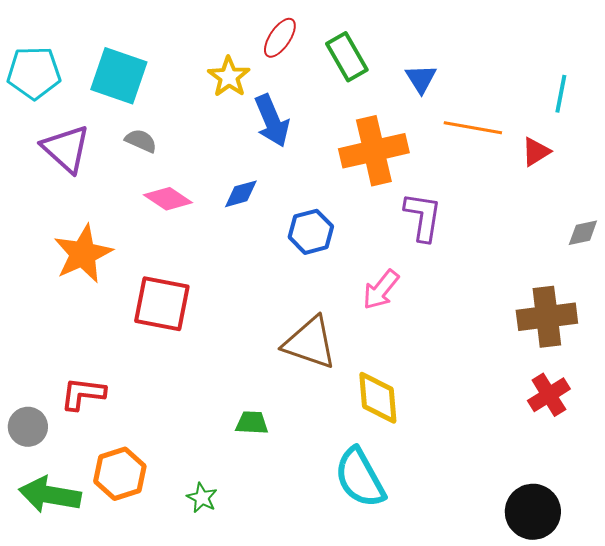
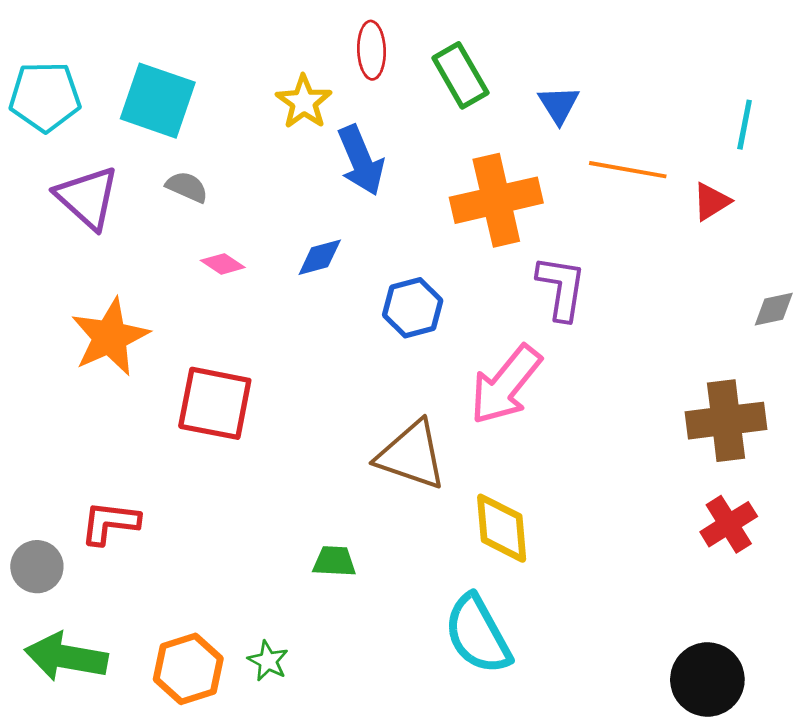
red ellipse: (280, 38) -> (371, 50), turned -36
pink diamond: (168, 199) -> (223, 264), size x0.7
pink arrow: (381, 290) -> (506, 385), size x1.5
orange hexagon: (120, 474) -> (188, 669), moved

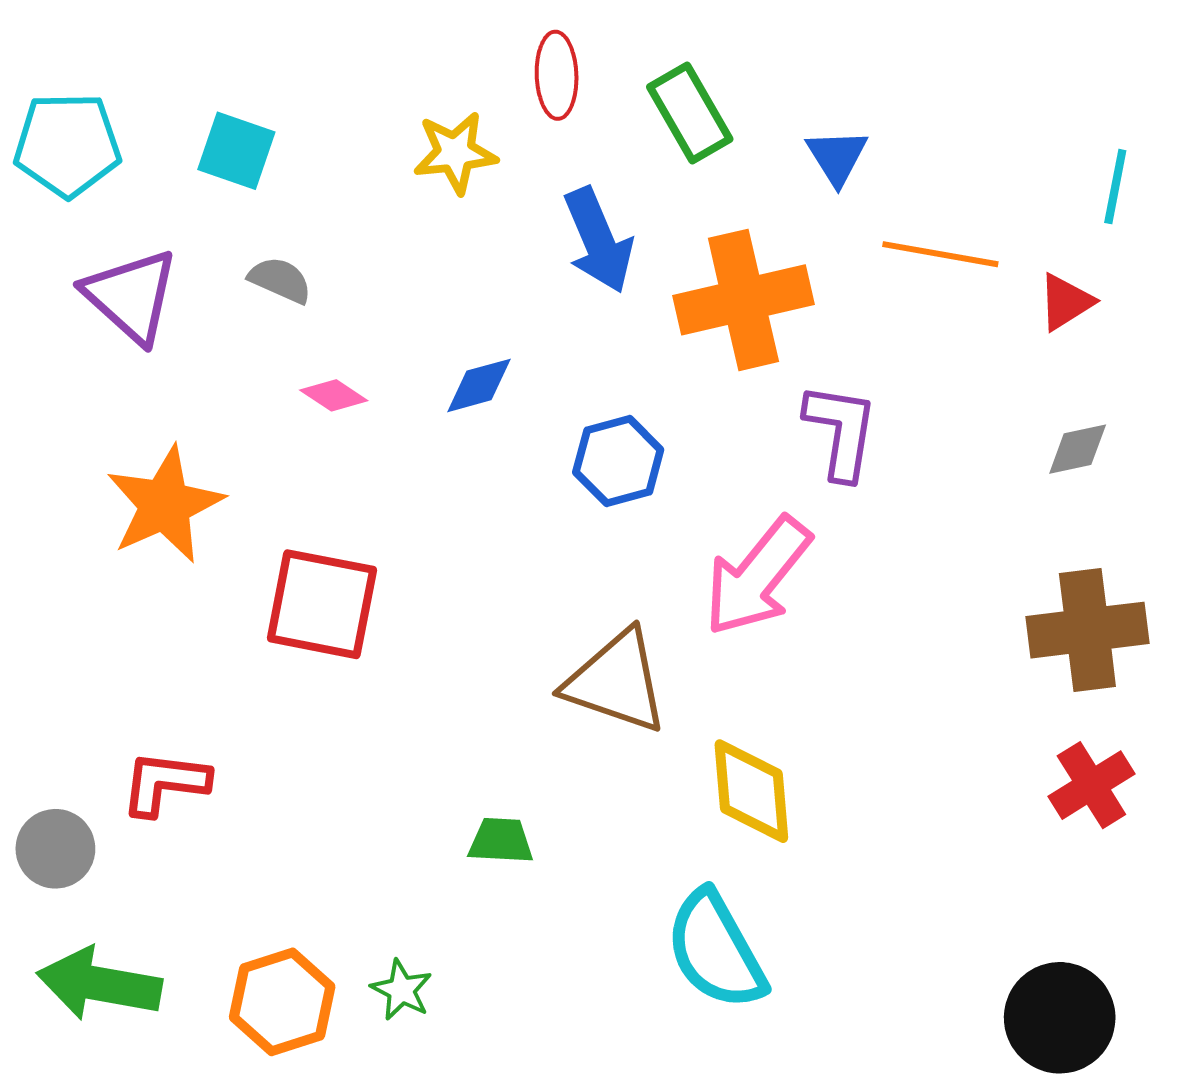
cyan square: (158, 101) -> (236, 151), size x0.7
yellow star: (304, 102) -> (455, 153), turned 30
blue arrow: (361, 160) -> (598, 240), moved
gray diamond: (774, 309) -> (1078, 449), moved

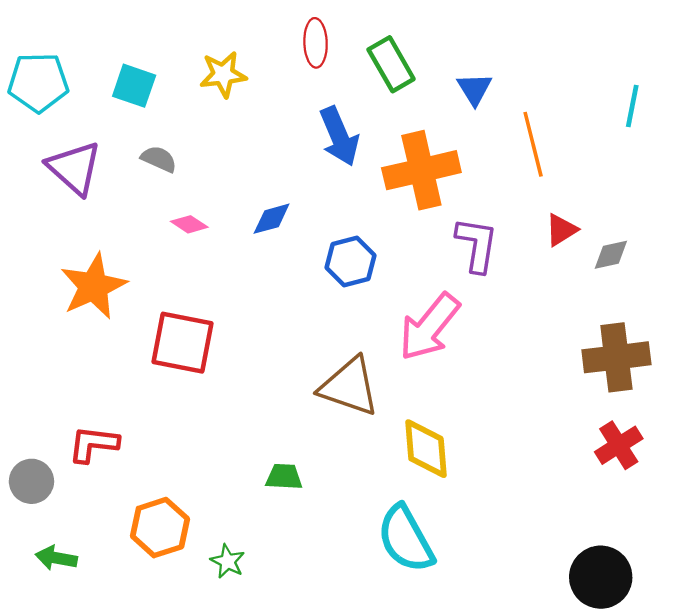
yellow star: (455, 153) -> (223, 74), moved
orange line: (940, 254) -> (533, 144), turned 66
red triangle: (1066, 302) -> (561, 230), moved
green arrow: (99, 984) -> (56, 558), size x0.6
orange hexagon: (282, 1002) -> (160, 528), moved

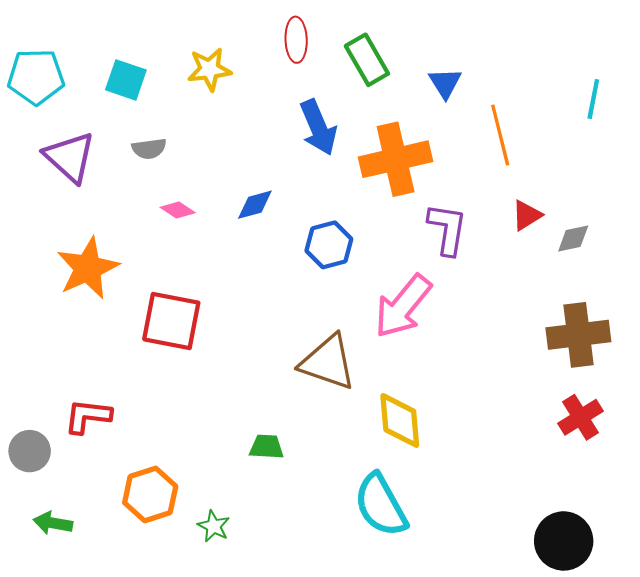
gray semicircle: (159, 159) -> (149, 149), turned 148

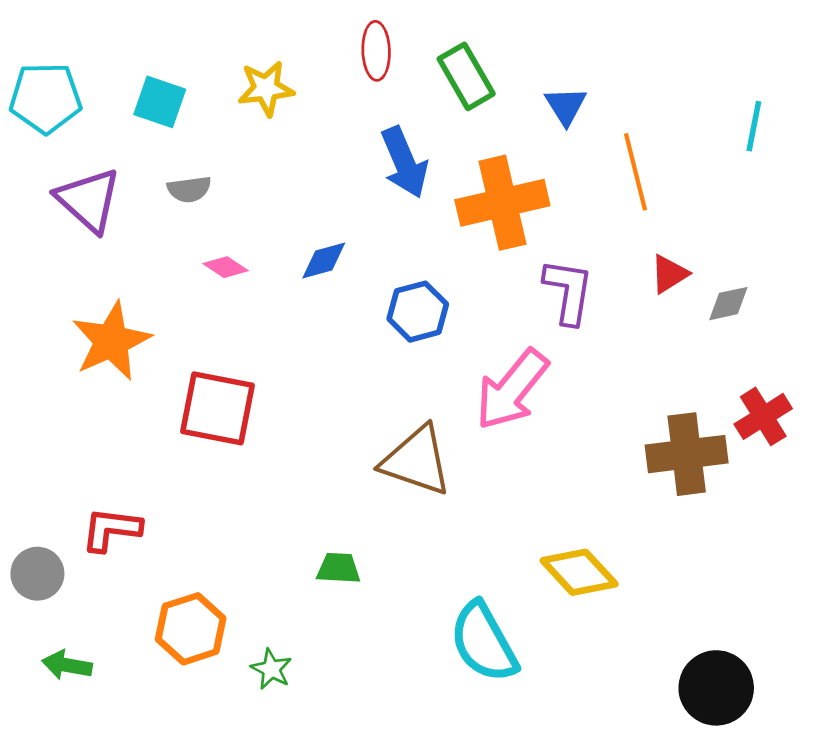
brown cross: (578, 335) -> (687, 454), moved
red cross: (581, 417) -> (763, 416), moved
yellow diamond: (400, 420) -> (579, 572), moved, turned -38

